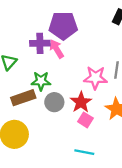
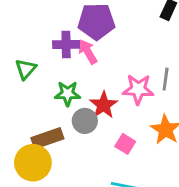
brown rectangle: (23, 98) -> (47, 138), moved
red star: (81, 102) -> (104, 105), moved

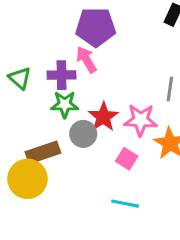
purple cross: (66, 44) -> (62, 75), moved
green triangle: (26, 69) -> (20, 78), turned -30
pink star: (138, 89) -> (141, 120), moved

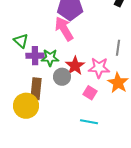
pink arrow: (86, 60) -> (64, 29), size x1.4
purple cross: (62, 75) -> (35, 56), moved
brown rectangle: (43, 152) -> (36, 89), turned -65

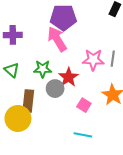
green triangle: (21, 41) -> (12, 70), moved
purple cross: (35, 56) -> (13, 35), moved
pink star: (99, 68) -> (93, 60), moved

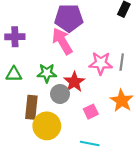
green triangle: (12, 70) -> (14, 74), turned -42
pink square: (84, 105) -> (91, 112), turned 32
yellow circle: (18, 118) -> (47, 126), moved

